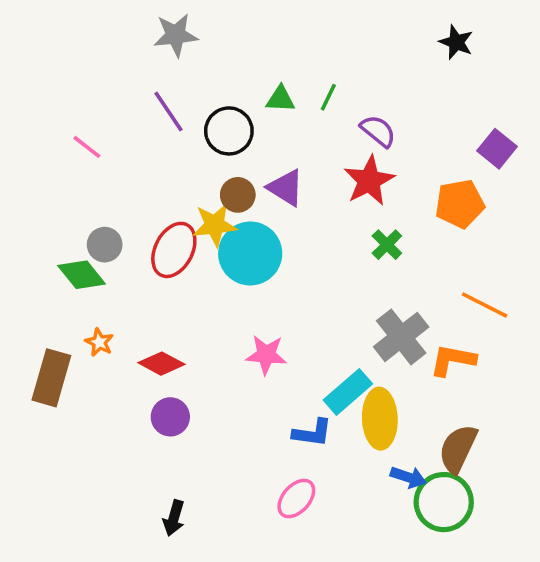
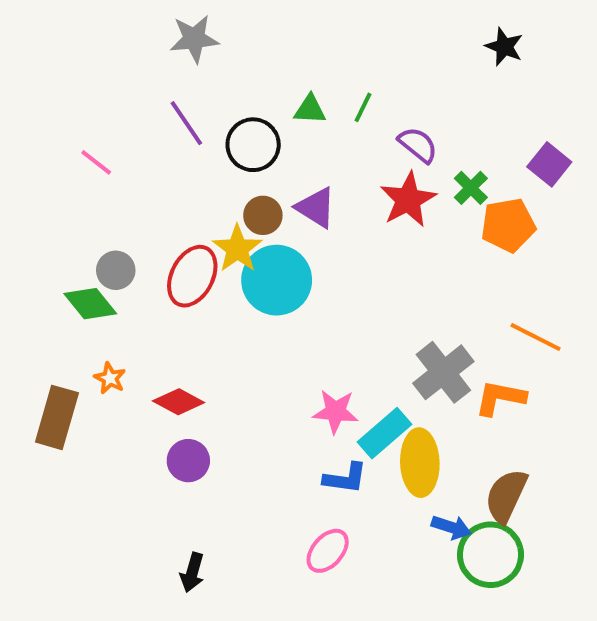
yellow star: (215, 225) -> (237, 249), turned -30
green cross: (387, 245) -> (471, 188), moved
pink star: (266, 355) -> (335, 412), moved

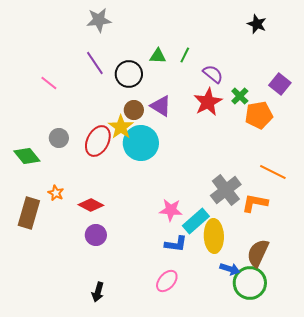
green diamond: (90, 304) -> (27, 156), moved

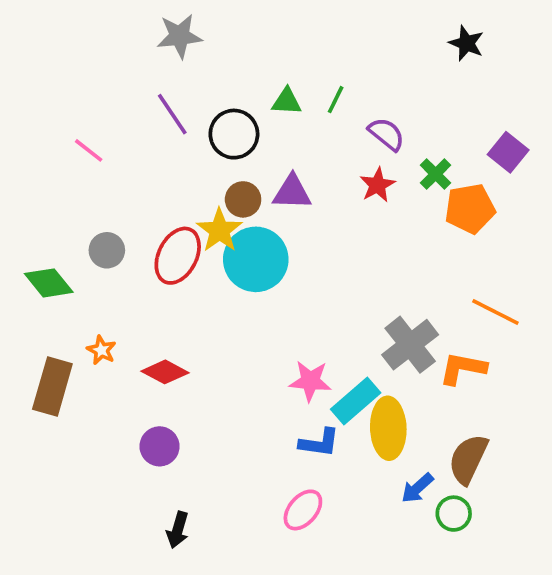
red star: (208, 102) -> (377, 185), size x0.7
purple triangle: (161, 106) -> (292, 192), turned -30
purple circle: (96, 235) -> (160, 446), moved
blue arrow: (230, 269) -> (417, 488), turned 120
green circle: (250, 283) -> (454, 514), size x0.6

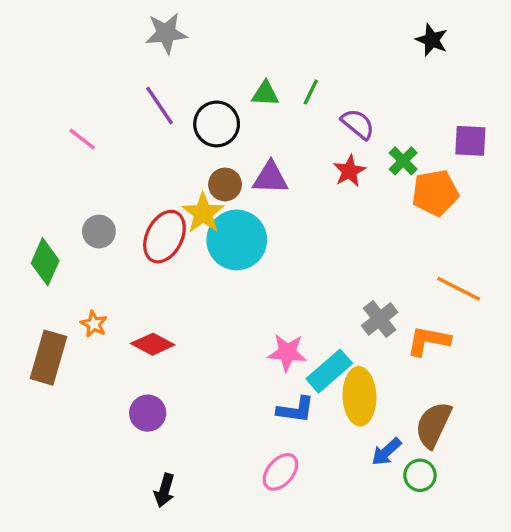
purple square: (508, 152) -> (470, 141), turned -36
green diamond: (49, 283) -> (45, 262), turned 63
gray cross: (410, 345) -> (380, 319), size x0.7

